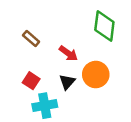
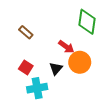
red arrow: (68, 53) -> (66, 47), moved

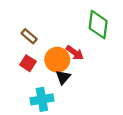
orange circle: (80, 62) -> (57, 60), moved
red square: (26, 67) -> (28, 63), moved

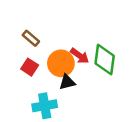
green diamond: (98, 25) -> (105, 60), moved
black triangle: (63, 77) -> (67, 82), turned 35

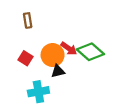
brown rectangle: (31, 38) -> (28, 20), moved, turned 40
green diamond: (105, 60) -> (90, 52), turned -56

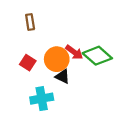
black triangle: (58, 71) -> (63, 77), turned 40

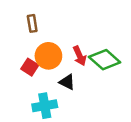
red arrow: (74, 52) -> (80, 56), turned 30
orange circle: (57, 59) -> (48, 56), moved

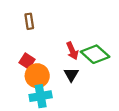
orange circle: (48, 56) -> (37, 76), moved
black triangle: (67, 82) -> (71, 75), moved, turned 35

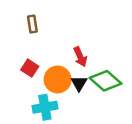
green diamond: (95, 54) -> (106, 81), moved
orange circle: (37, 76) -> (58, 79), moved

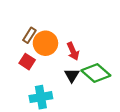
brown rectangle: (32, 24) -> (29, 35), moved, turned 42
orange circle: (58, 79) -> (45, 43), moved

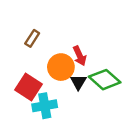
orange circle: (45, 43) -> (61, 67), moved
red square: (27, 62) -> (28, 87), moved, size x1.5

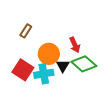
red arrow: (80, 56) -> (75, 45), moved
cyan cross: (45, 106) -> (44, 74), moved

